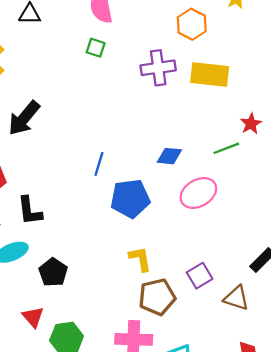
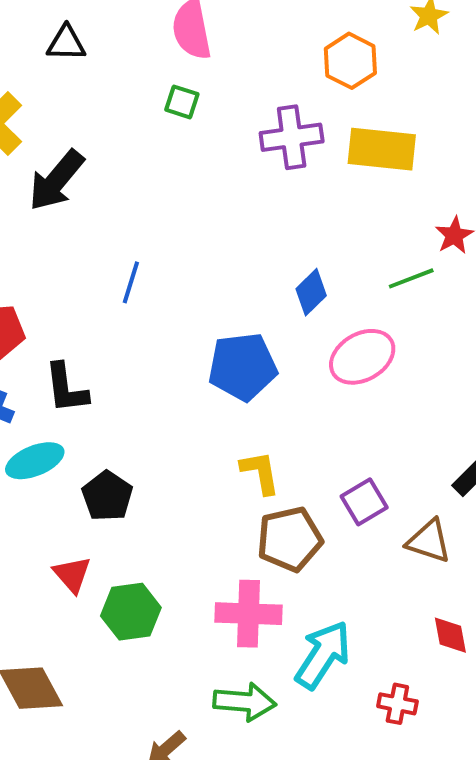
black arrow: (24, 118) -> (56, 180), moved
blue diamond: (169, 156) -> (311, 292), turned -50
blue line: (99, 164) -> (131, 282), moved

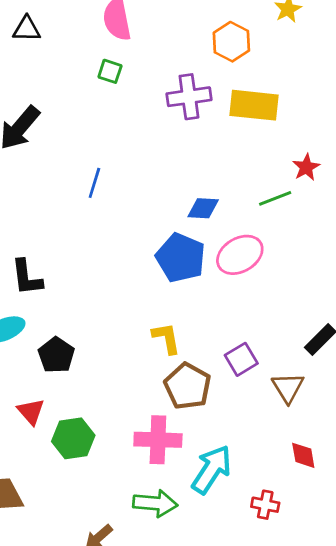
blue line: (131, 282) -> (94, 183), moved
blue diamond: (311, 292) -> (203, 208), turned 48
blue pentagon: (243, 367) -> (181, 258), moved, turned 30
brown pentagon: (290, 539) -> (188, 386), turned -30
brown triangle: (429, 541) -> (288, 388), turned 40

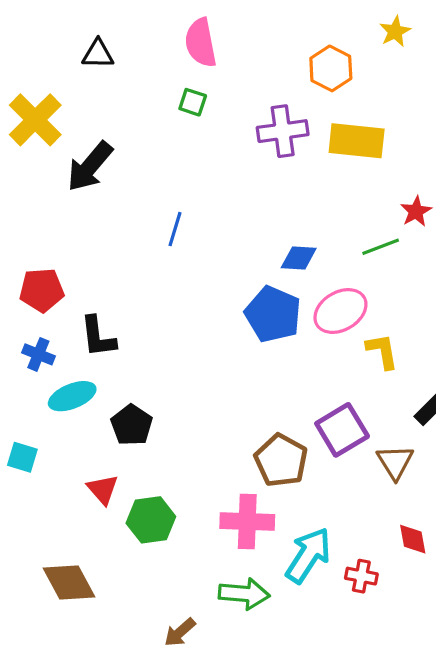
yellow L-shape: (166, 338) -> (382, 351), moved
purple square: (241, 359) -> (342, 430), size x1.4
red cross: (265, 505) -> (361, 576), moved

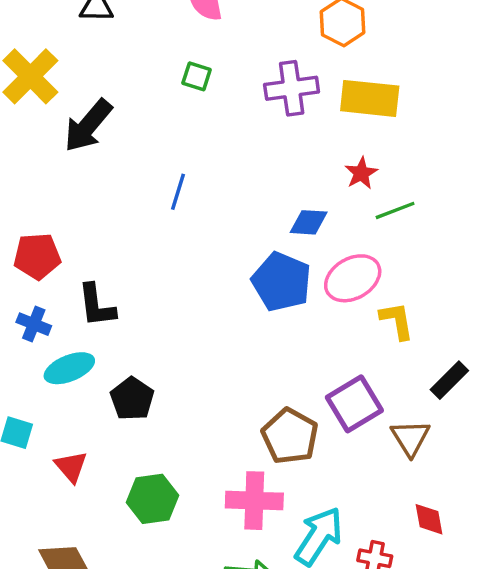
green square: (193, 102) -> (197, 76), moved
red star: (416, 211) -> (361, 173), moved
red triangle: (103, 489) -> (71, 467), moved

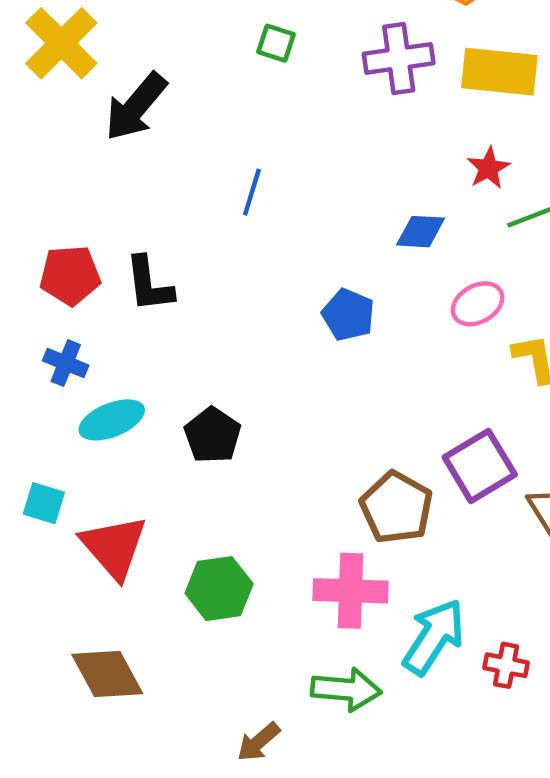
pink ellipse: (353, 278) -> (478, 304), size x0.7
blue pentagon: (281, 282) -> (348, 315), moved, size x0.7
black L-shape: (96, 305) -> (149, 284), moved
black pentagon: (132, 399) -> (212, 435), moved
red triangle: (71, 467) -> (114, 547), size x1.6

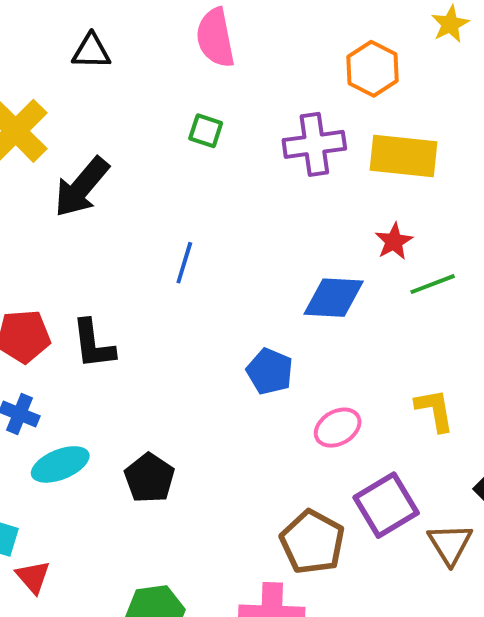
blue diamond: (421, 232) -> (334, 298), size x1.4
pink ellipse: (478, 304) -> (338, 428), moved
red triangle: (114, 547) -> (33, 577), moved, size x0.6

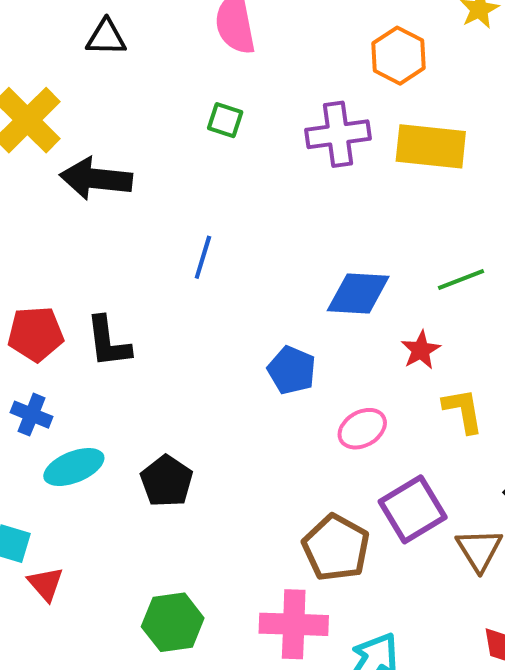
black arrow: (82, 187) -> (96, 179), turned 56
red star: (394, 241) -> (421, 350), moved

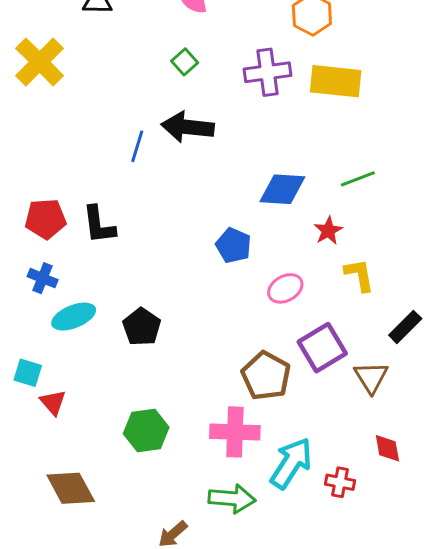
green square: (225, 120) -> (185, 62), turned 30
black arrow: (96, 179) -> (188, 127), moved
blue line: (203, 257) -> (137, 146), moved

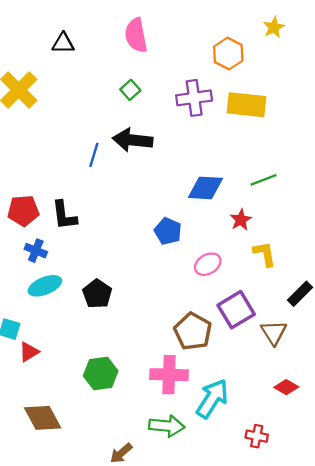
blue cross: (43, 278) -> (36, 251), moved
red triangle: (53, 402) -> (29, 352), turned 40
red diamond: (387, 448) -> (286, 387), turned -50
red cross: (340, 482) -> (257, 436), moved

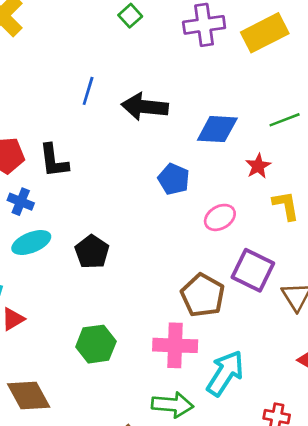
yellow rectangle: (246, 105) -> (265, 33), turned -33
black arrow: (133, 140) -> (145, 107), moved
purple square: (236, 310) -> (253, 270), turned -33

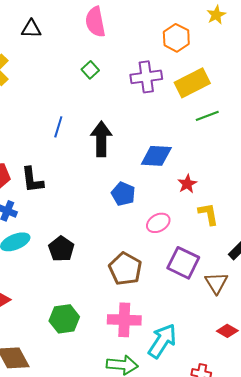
black arrow: (145, 107) -> (101, 139), turned 84
green line: (285, 120) -> (207, 116), moved
brown pentagon: (203, 295) -> (125, 269), moved

